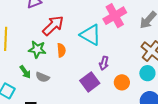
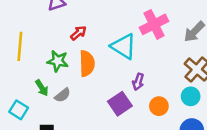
red arrow: (53, 26) -> (78, 33), size x0.6
orange semicircle: (61, 50) -> (87, 63), size x1.5
gray semicircle: (43, 77) -> (63, 95), turned -64

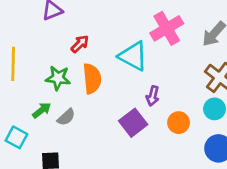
green arrow: (42, 88) -> (42, 110), turned -91

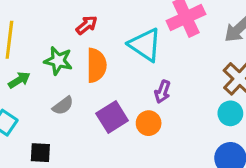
green arrow: (42, 110) -> (19, 80), moved
purple square: (133, 123) -> (112, 117), moved
orange circle: (179, 123) -> (149, 123), moved

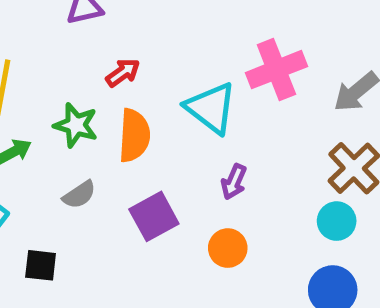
orange circle: (149, 123) -> (228, 248), moved

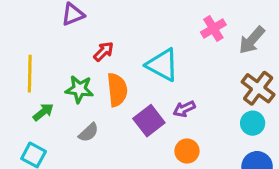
pink cross: (276, 70) -> (213, 29), moved, size x0.7
purple arrow: (234, 182) -> (184, 109), turned 50
purple square: (154, 216) -> (149, 121), moved

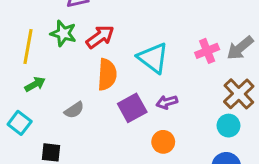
pink cross: (213, 29) -> (207, 51), moved
red arrow: (104, 51) -> (100, 37), size x1.4
green star: (79, 89) -> (63, 33), moved

